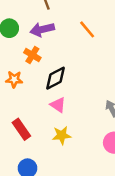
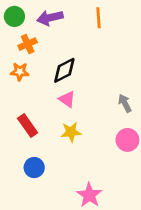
orange line: (87, 29) -> (99, 18), turned 36
orange cross: (32, 55) -> (28, 44), moved, turned 35

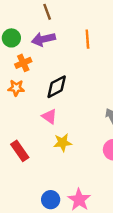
pink triangle: (67, 99) -> (49, 116), moved
red rectangle: (28, 125) -> (20, 151), moved
blue circle: (34, 168) -> (51, 200), moved

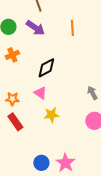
purple arrow: (43, 39) -> (35, 28), turned -132
orange cross: (23, 63) -> (12, 55), moved
orange star: (16, 88) -> (12, 99), moved

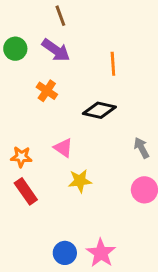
orange line: (72, 28) -> (113, 64), moved
orange cross: (12, 55) -> (47, 91), moved, turned -32
black diamond: (46, 68) -> (99, 110), moved, turned 40

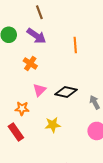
black diamond: (99, 110) -> (66, 92), moved
pink triangle: (63, 148) -> (39, 90), moved, turned 40
orange star: (21, 157) -> (22, 108), moved

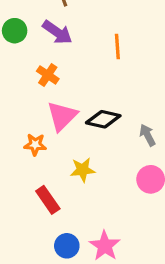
pink triangle: (39, 90) -> (62, 116), size x1.5
red rectangle: (16, 132) -> (48, 200), moved

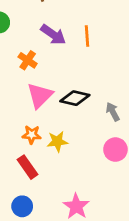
purple arrow: (57, 32) -> (53, 35), moved
orange star: (35, 145) -> (32, 135), moved
blue circle: (67, 246) -> (22, 206), moved

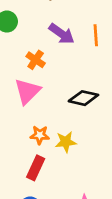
pink triangle: (40, 95) -> (27, 91), moved
red rectangle: (28, 167) -> (36, 168), turned 60

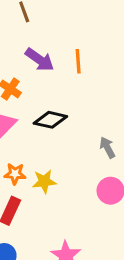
black diamond: (83, 98) -> (50, 120), moved

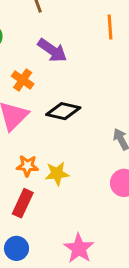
orange line: (78, 61) -> (110, 27), moved

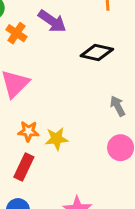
orange cross: (23, 80) -> (16, 33), moved
black diamond: (63, 111) -> (97, 52), moved

